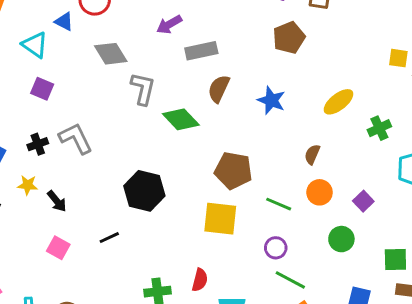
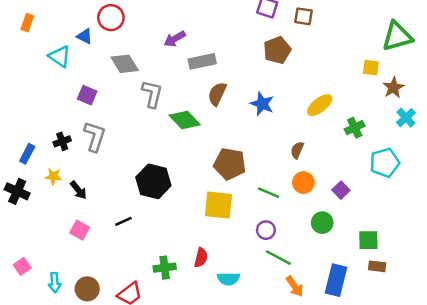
purple square: (42, 89) -> (87, 95), moved
gray L-shape: (76, 138) -> (95, 136), turned 44

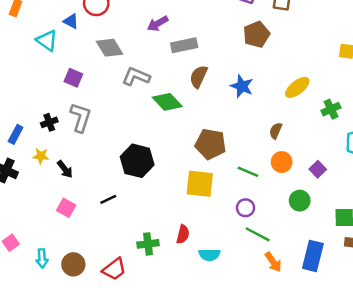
gray L-shape: (152, 94) -> (136, 77), turned -80

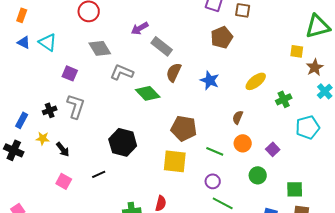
blue triangle: (71, 21) -> (24, 42), moved
gray rectangle: (184, 45) -> (162, 46), turned 50

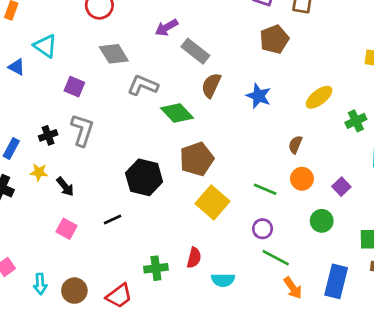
blue triangle: (24, 42) -> (17, 67), moved
brown pentagon: (184, 128) -> (197, 159), moved, turned -30
yellow square: (175, 161) -> (213, 202), turned 35

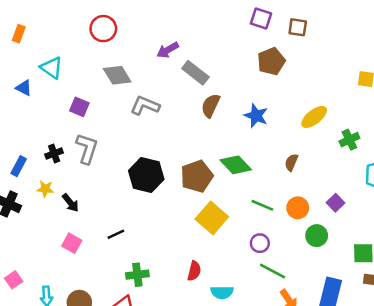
green diamond: (177, 113) -> (236, 165), moved
black hexagon: (144, 177) -> (146, 175), moved
orange circle: (302, 179) -> (298, 208), moved
green cross: (156, 268) -> (137, 275), moved

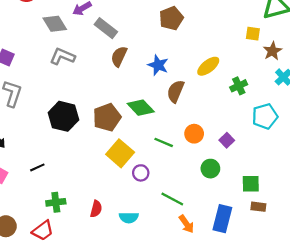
gray diamond: (117, 75) -> (55, 24), moved
brown semicircle: (291, 162) -> (176, 91), moved, size x1.5
orange circle: (298, 208) -> (194, 134), moved
purple circle: (260, 243) -> (141, 173), moved
red semicircle: (194, 271) -> (96, 209), moved

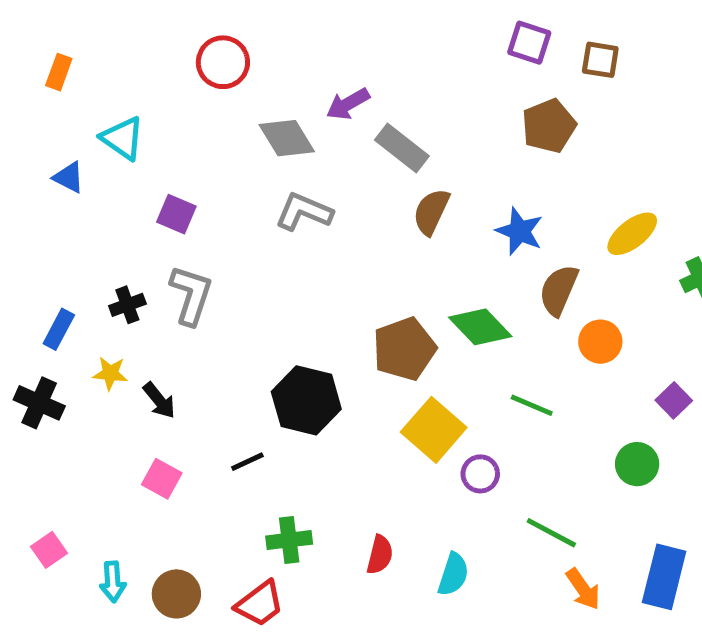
black hexagon: (63, 116) -> (306, 400), moved
orange circle: (194, 134) -> (600, 342), moved
cyan semicircle: (129, 218) -> (453, 574), turned -72

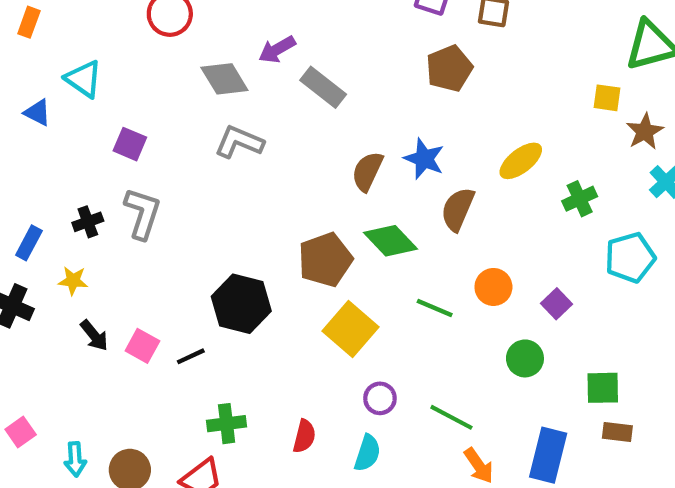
brown semicircle: (431, 212) -> (367, 171), moved
orange circle: (600, 342) -> (493, 287), moved
black arrow: (159, 400) -> (94, 335), moved
purple circle: (480, 474) -> (380, 398), moved
pink square: (162, 479) -> (142, 346), moved

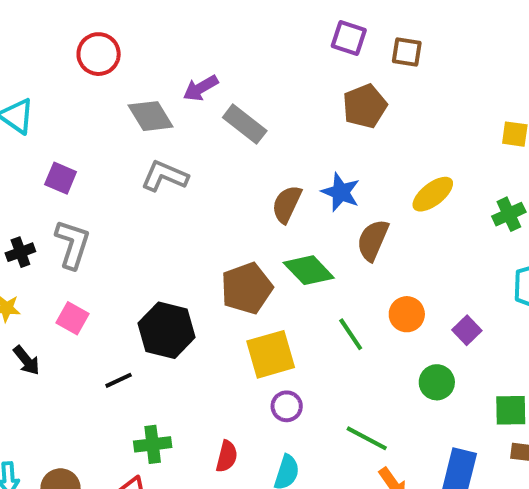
green cross: (580, 199) -> (509, 214), moved
green line: (435, 308) -> (351, 334), turned 33
yellow square: (351, 329) -> (271, 354), turned 33
pink square: (142, 346) -> (73, 318), moved
purple circle: (380, 398) -> (287, 406), moved

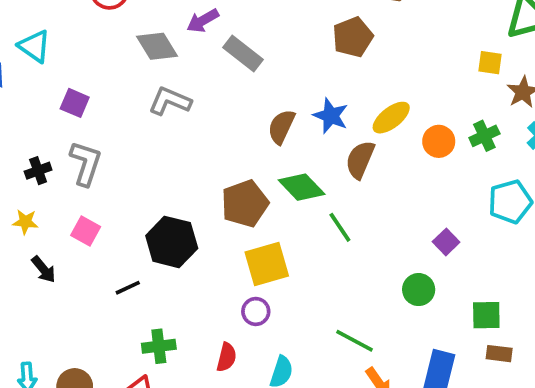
yellow ellipse: (433, 194) -> (391, 118), moved
orange circle: (407, 314) -> (439, 141), moved
green line: (351, 334) -> (340, 227), moved
purple circle: (287, 406) -> (256, 311), moved

